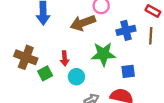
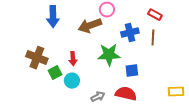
cyan circle: (76, 77) -> (72, 81), moved

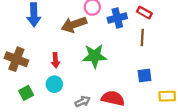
blue cross: (130, 33) -> (117, 18), moved
blue square: (132, 71) -> (144, 75), moved
green square: (55, 73) -> (26, 93), moved

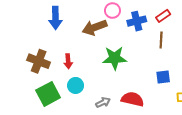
red rectangle: (144, 13) -> (163, 16), turned -64
red arrow: (55, 60) -> (68, 61), moved
green square: (26, 93) -> (48, 94), size x1.6

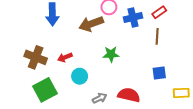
green star: (115, 58) -> (111, 54), size x0.7
red arrow: (68, 61) -> (65, 57), turned 72
cyan circle: (76, 85) -> (80, 76), moved

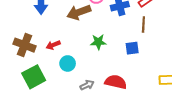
blue square: (159, 73) -> (132, 48), moved

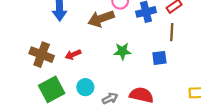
cyan circle: (68, 63) -> (85, 87), moved

